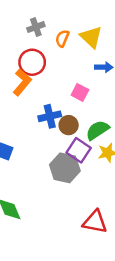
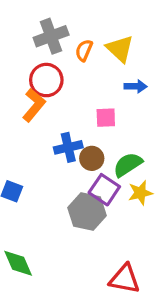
gray cross: (36, 27) -> (51, 36), size x1.5
pink square: (80, 92) -> (106, 118), turned -30

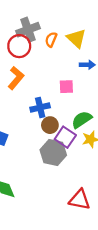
red circle: (46, 80) -> (19, 46), moved
brown circle: (92, 158) -> (50, 125), moved

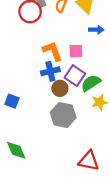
orange L-shape: (16, 78) -> (52, 51), moved, turned -60
purple square: (65, 137) -> (75, 76), moved

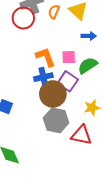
green semicircle: (91, 83) -> (88, 65), moved
brown circle: (60, 88) -> (53, 94), size x1.6
red triangle: (89, 161) -> (81, 135), moved

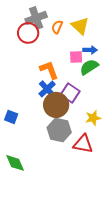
pink square: (69, 57) -> (76, 57), moved
green semicircle: (88, 65) -> (89, 67), moved
blue cross: (43, 77) -> (47, 89), turned -30

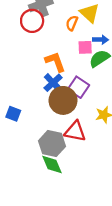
orange semicircle: (57, 27) -> (72, 23), moved
gray hexagon: (59, 130) -> (52, 144), moved
red triangle: (83, 144) -> (75, 131), moved
green diamond: (15, 163) -> (52, 165), moved

